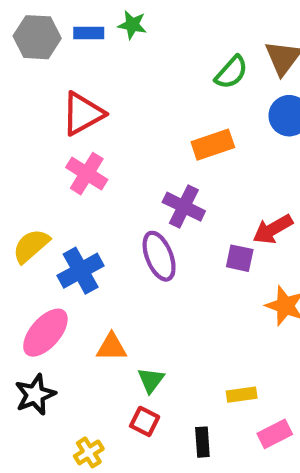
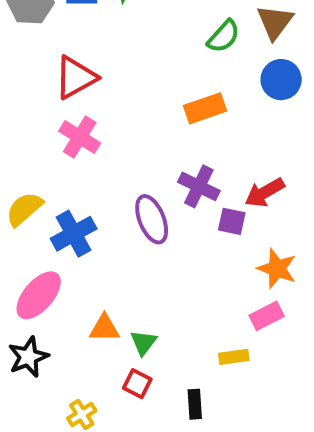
purple cross: (184, 207) -> (199, 186), moved
orange triangle: (112, 347) -> (104, 328), moved
pink rectangle: (275, 434) -> (267, 316), moved

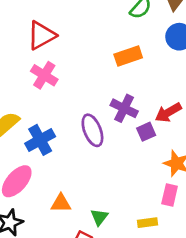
purple square: (232, 221) -> (146, 132), turned -36
pink rectangle: (267, 316) -> (170, 195), turned -50
green triangle: (143, 343) -> (99, 217), moved

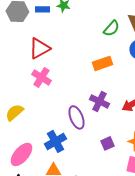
purple square: (146, 132) -> (107, 143), moved
blue cross: (40, 140) -> (55, 141), moved

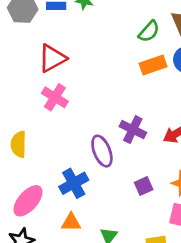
orange rectangle: (102, 63) -> (153, 65), moved
yellow semicircle: (14, 112) -> (19, 144), turned -48

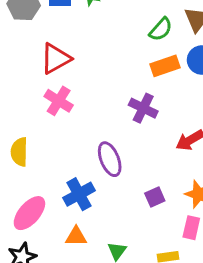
purple cross: (133, 130) -> (143, 108), moved

